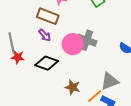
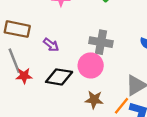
brown rectangle: (48, 16) -> (17, 29), moved
pink circle: (73, 44) -> (91, 65), moved

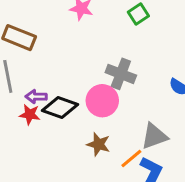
purple arrow: (51, 45) -> (36, 97), moved, turned 133
red star: (24, 76) -> (30, 114), moved

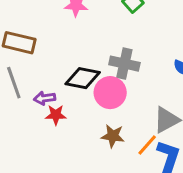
black diamond: (60, 107) -> (83, 78), moved
red star: (30, 114) -> (56, 115), moved

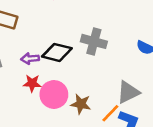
pink circle: (110, 93) -> (54, 94), moved
purple arrow: (45, 98) -> (30, 59), moved

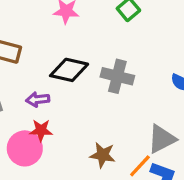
black diamond: (57, 52) -> (69, 70), moved
pink circle: (54, 94) -> (25, 148), moved

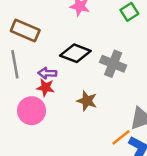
red star: (41, 130) -> (45, 88), moved
brown star: (103, 155) -> (87, 101), moved

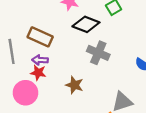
brown rectangle: (25, 31) -> (40, 37), moved
black diamond: (75, 53) -> (86, 24), moved

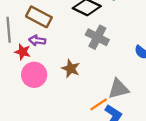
red star: (38, 73) -> (23, 52), moved
pink circle: (25, 93) -> (34, 75), moved

